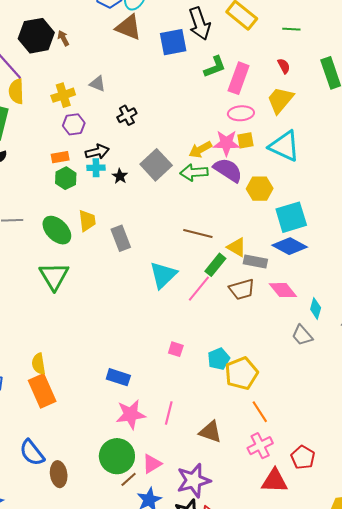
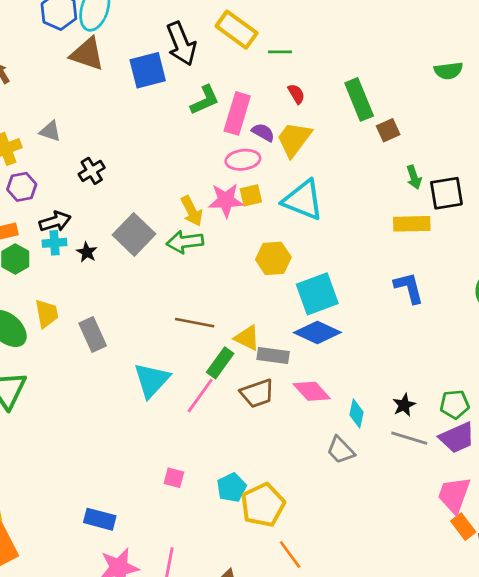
green line: (291, 29) -> (280, 52), moved
yellow arrow: (200, 150) -> (192, 211), turned -85
purple semicircle: (228, 170) -> (263, 132), moved, size x0.6

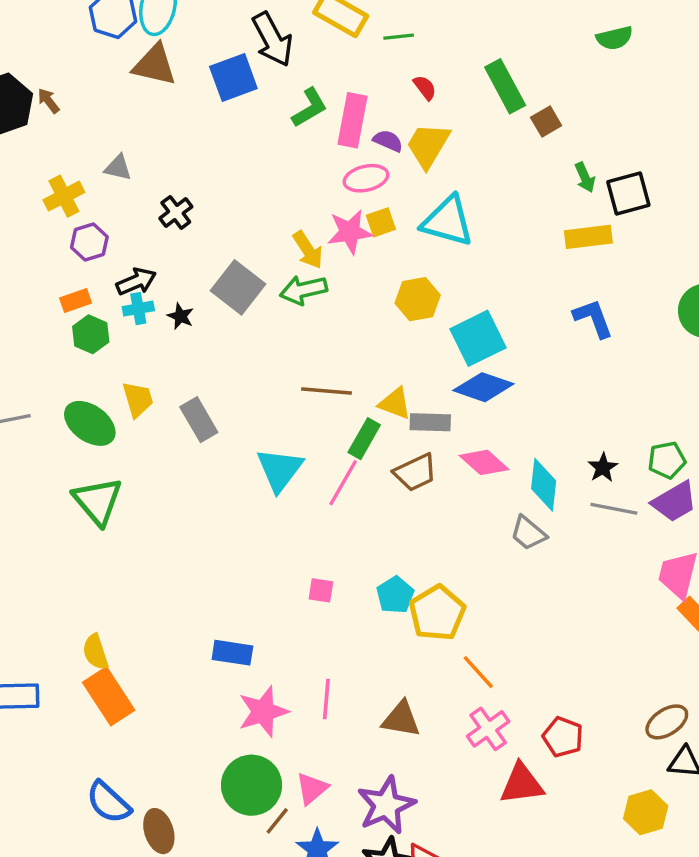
cyan diamond: (356, 414) -> (544, 485), size x1.4

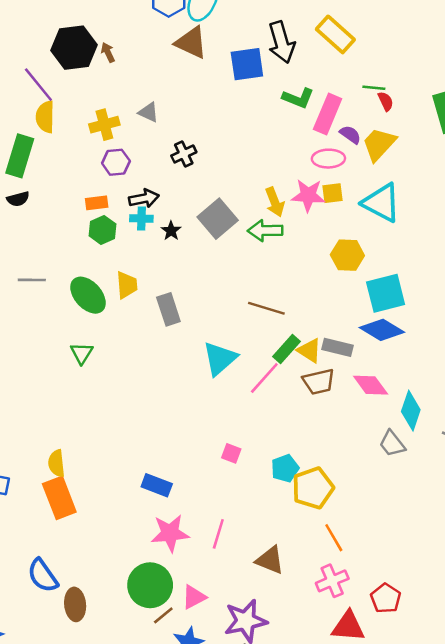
green line: (399, 37) -> (374, 88), moved
green L-shape: (310, 108) -> (298, 98), turned 40
yellow triangle: (395, 403) -> (309, 350), moved
green triangle: (98, 501) -> (82, 353), size x0.6

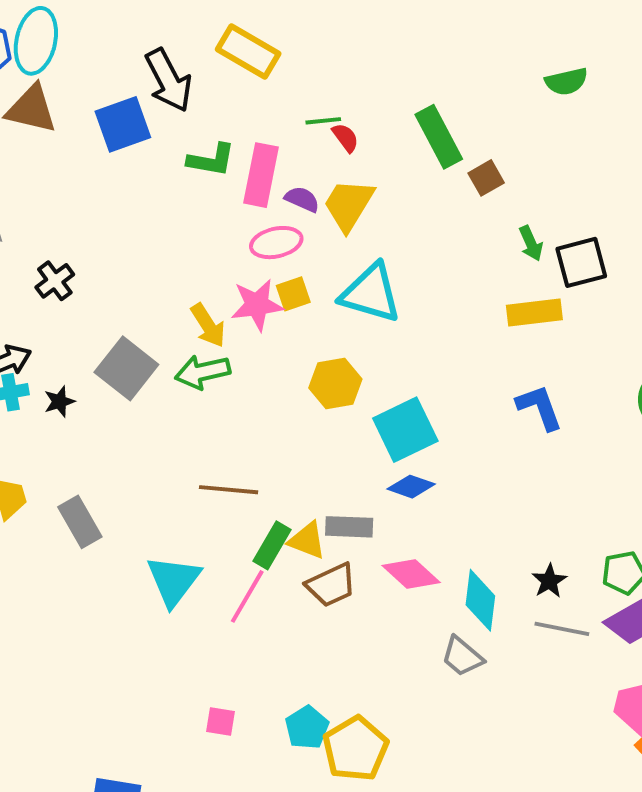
black star: (171, 231) -> (59, 401), turned 30
blue diamond: (382, 330) -> (411, 487), size x0.7

